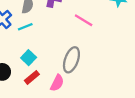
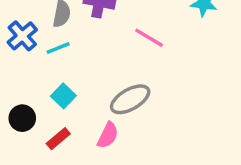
gray ellipse: (71, 60) -> (130, 99), turned 40
red rectangle: (32, 77) -> (58, 139), moved

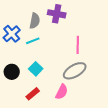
pink line: (149, 38) -> (78, 45), moved, turned 60
black circle: (22, 118) -> (12, 72), moved

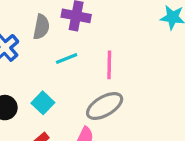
cyan line: (33, 41) -> (67, 59), moved

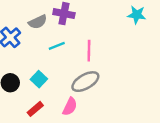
gray semicircle: (41, 27) -> (38, 22), turned 54

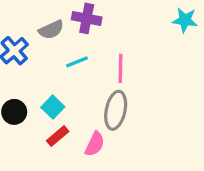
gray ellipse: (85, 82) -> (116, 110), turned -48
red rectangle: (35, 109) -> (58, 136), moved

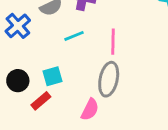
cyan square: (53, 107) -> (52, 76), turned 30
red rectangle: (58, 136) -> (41, 101), moved

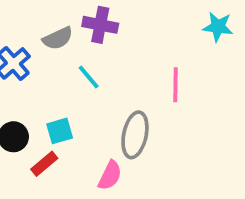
cyan line: (74, 36) -> (89, 77), turned 72
pink line: (113, 42) -> (175, 85), moved

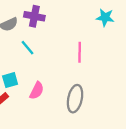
gray ellipse: (135, 135) -> (75, 99), moved
pink semicircle: (110, 175) -> (37, 91), moved

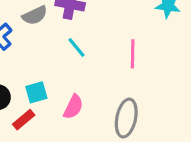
cyan line: (27, 48) -> (76, 47), moved

